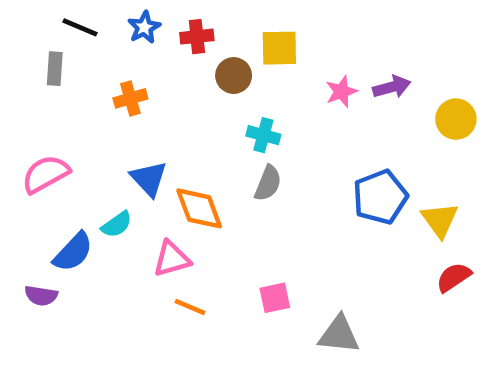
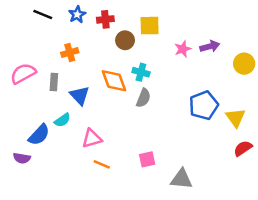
gray rectangle: (55, 69) -> (54, 82), moved
pink semicircle: (46, 174) -> (23, 73), moved
orange diamond: (199, 208) -> (114, 81), moved

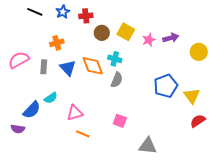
yellow square: (150, 26) -> (126, 32), moved, turned 30
blue triangle: (80, 96) -> (68, 68), moved
pink square: (147, 159) -> (120, 121), moved, turned 32

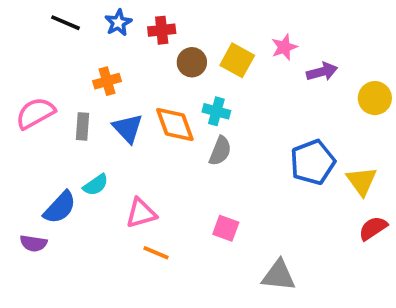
pink star: (149, 40) -> (284, 47), moved

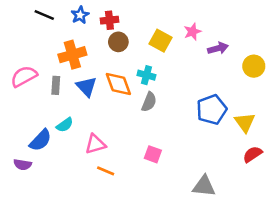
brown circle: (192, 62) -> (118, 42), moved
orange cross: (107, 81) -> (72, 55), size x1.5
gray triangle: (279, 275) -> (204, 186), moved

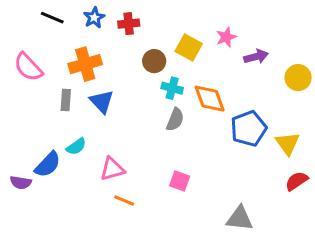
brown circle: (118, 42) -> (154, 61), moved
pink semicircle: (24, 76) -> (28, 67), moved, turned -104
orange diamond: (118, 84) -> (210, 99), moved
purple semicircle: (23, 164) -> (21, 182), moved

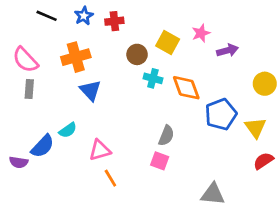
yellow circle: (298, 78) -> (265, 84), moved
gray rectangle: (66, 100) -> (29, 89), moved
gray semicircle: (175, 120) -> (166, 136), moved
orange line: (124, 200) -> (110, 178), turned 36

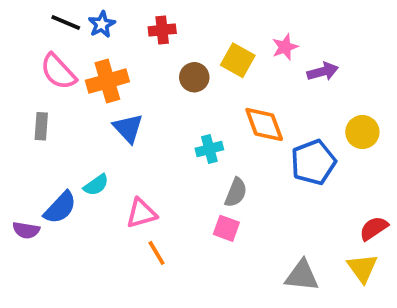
blue star: (84, 16) -> (102, 24), moved
pink semicircle: (25, 60) -> (58, 72), moved
cyan cross: (153, 78) -> (209, 149), moved, turned -30
yellow circle: (265, 84) -> (362, 132), moved
yellow triangle: (255, 128) -> (362, 268), moved

